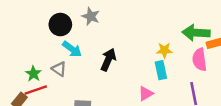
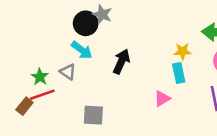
black circle: (60, 25) -> (86, 23), moved

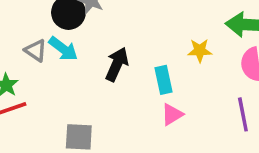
gray triangle: (68, 72) -> (36, 51), moved
cyan rectangle: (179, 73) -> (163, 80), moved

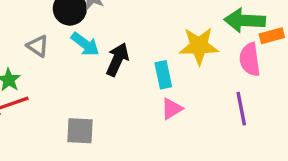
cyan arrow: (63, 49) -> (85, 44), moved
yellow star: (200, 51) -> (199, 46), size x1.6

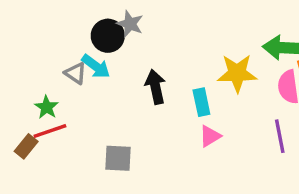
cyan arrow: (85, 44) -> (96, 66), moved
black arrow: (117, 59) -> (155, 87), turned -36

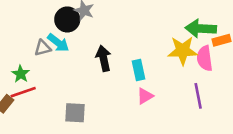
gray triangle: (75, 73) -> (43, 48), turned -48
yellow star: (237, 73) -> (183, 51), moved

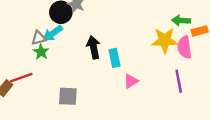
green arrow: (201, 29) -> (181, 20), size x0.7
cyan arrow: (58, 43) -> (53, 33), turned 108
cyan rectangle: (139, 70) -> (115, 58), moved
green star: (21, 74) -> (41, 52), moved

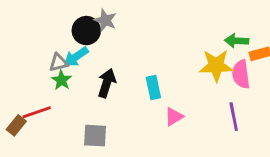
black arrow: (94, 47) -> (107, 83), moved, turned 30

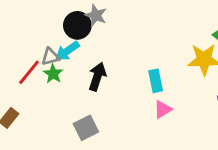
cyan rectangle: (153, 87) -> (156, 81), moved
red line: (37, 112) -> (29, 72), moved, turned -32
gray square: (95, 136) -> (86, 128), turned -30

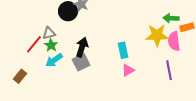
cyan arrow: (67, 51) -> (54, 60), moved
gray square: (86, 128) -> (81, 62), moved

